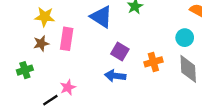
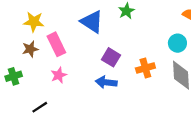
pink rectangle: (67, 39) -> (56, 44), turned -35
pink star: (68, 87) -> (59, 75), moved

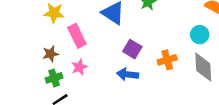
brown star: (30, 49) -> (50, 54), moved
green cross: (14, 76) -> (54, 78), moved

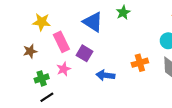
purple square: (132, 49) -> (84, 53), moved
brown star: (50, 54) -> (30, 51), moved

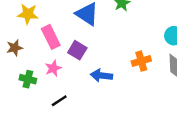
green cross: (42, 78) -> (28, 79), turned 32
black line: (47, 97) -> (59, 101), moved

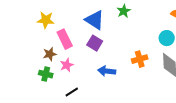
brown star: (15, 48) -> (50, 54), moved
purple square: (77, 50) -> (95, 43), moved

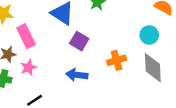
purple square: (95, 43) -> (79, 41), moved

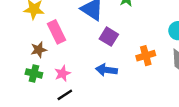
pink star: (28, 68) -> (62, 73), moved

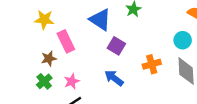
blue arrow: (106, 70) -> (114, 78), turned 30
green cross: (34, 73) -> (44, 81), turned 35

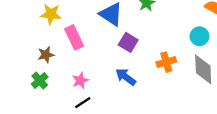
brown star: (49, 59) -> (46, 55), moved
green cross: (44, 81) -> (40, 80), moved

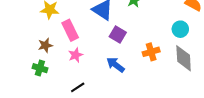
green cross: (40, 80) -> (40, 68), turned -32
pink star: (80, 80) -> (76, 55), moved

